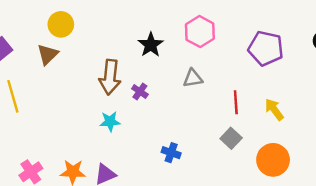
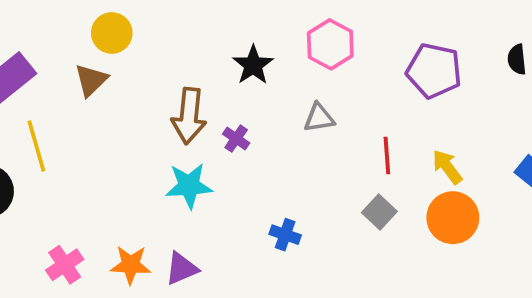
cyan star: (110, 121) -> (189, 186), size x1.4
orange circle: (273, 160) -> (453, 218), moved

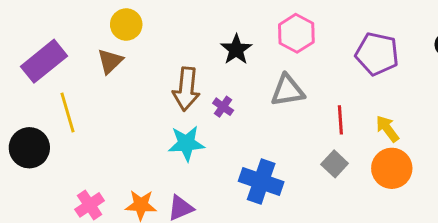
gray triangle: (319, 118) -> (288, 91), size x1.4
blue cross: (285, 235) -> (261, 182), size x1.8

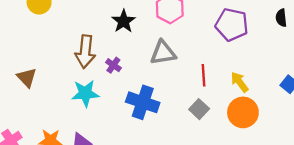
brown triangle: (110, 61) -> (27, 78), moved, turned -30
blue cross: (261, 182) -> (143, 102), moved

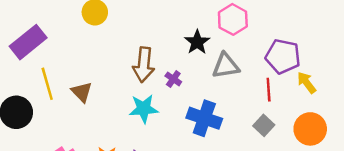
black star: (124, 21) -> (197, 42), moved
purple pentagon: (232, 25) -> (283, 56), moved
yellow arrow: (240, 82) -> (307, 83), moved

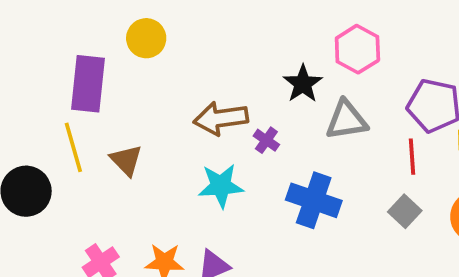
purple rectangle: (28, 42) -> (88, 84), moved, turned -45
brown arrow: (144, 65) -> (221, 118), turned 76

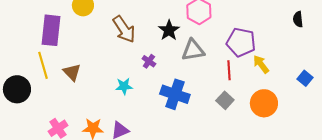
brown arrow: (221, 118) -> (124, 29), moved, turned -116
cyan star: (221, 186) -> (124, 86), size x0.7

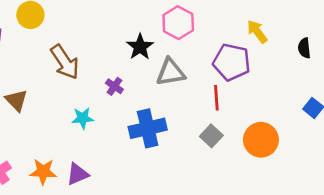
black semicircle: (298, 19) -> (304, 48), moved
brown arrow: (124, 29) -> (65, 62), moved
yellow arrow: (261, 64) -> (257, 32), moved
blue cross: (175, 94) -> (148, 128), turned -32

